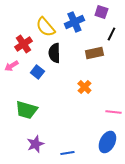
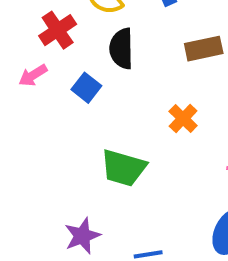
green trapezoid: (26, 110) -> (123, 168), moved

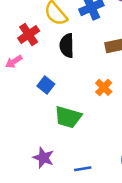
blue square: (86, 88) -> (46, 85), moved
purple star: (82, 236) -> (43, 158), turned -30

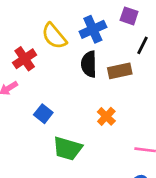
black semicircle: (67, 46) -> (89, 64), moved

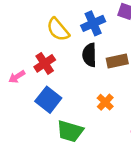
red cross: (25, 59) -> (45, 63), moved
blue square: (43, 114) -> (48, 100), size x1.5

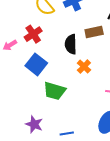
black semicircle: (89, 55) -> (71, 44), moved

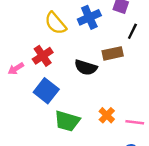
black semicircle: (71, 44) -> (86, 67), turned -72
orange cross: (84, 66) -> (107, 115), moved

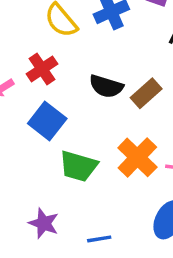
brown rectangle: (113, 53) -> (146, 93), moved, turned -30
orange cross: (107, 115) -> (137, 157), size x1.6

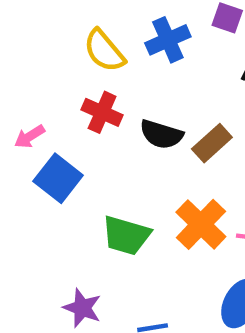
red cross: (42, 69) -> (102, 112), moved, turned -32
blue square: (47, 121) -> (58, 178), moved

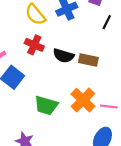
brown rectangle: (212, 143) -> (88, 60), turned 54

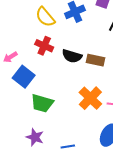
green trapezoid: (46, 105) -> (42, 103), moved

